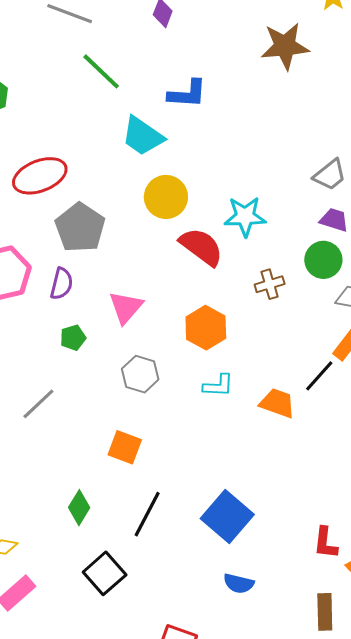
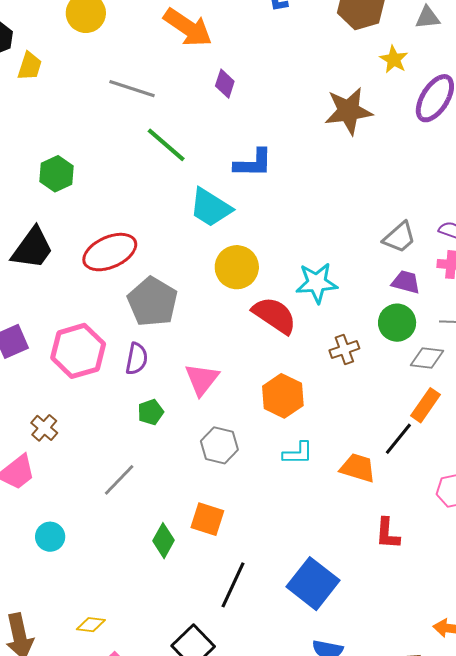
green diamond: (79, 508) -> (163, 541), moved
red L-shape: (325, 543) -> (387, 533), moved

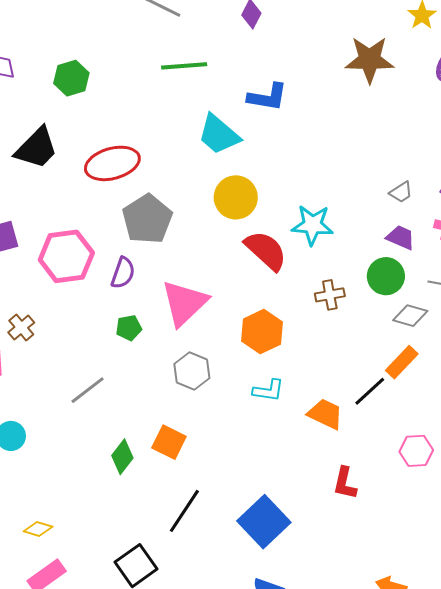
green line: (166, 145) -> (184, 66), turned -54
gray trapezoid: (399, 237) -> (401, 192), size x0.7
pink triangle: (202, 379) -> (184, 303), size x1.4

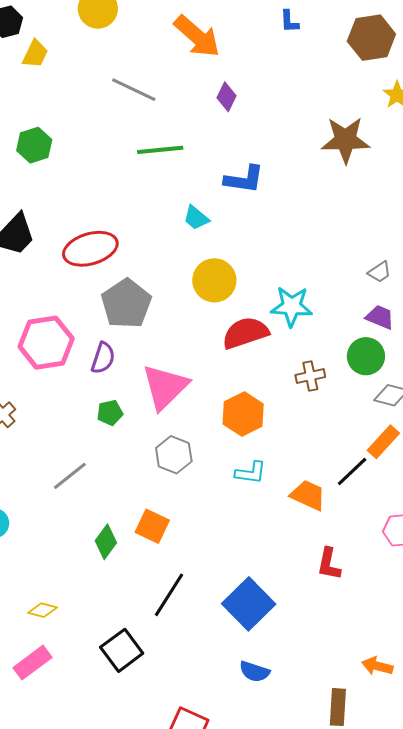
green hexagon: (71, 78) -> (34, 145), moved
cyan trapezoid: (219, 134) -> (196, 218), size x0.6
red semicircle: (266, 251) -> (245, 333), turned -60
yellow diamond: (38, 529) -> (43, 610), moved

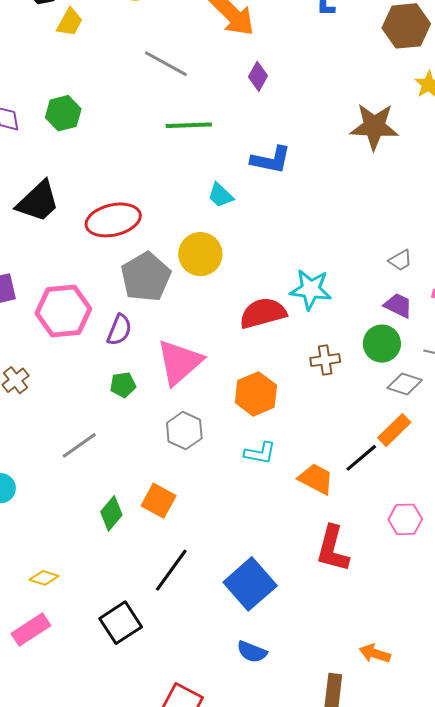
yellow circle: (214, 280) -> (200, 254), moved
red L-shape: (329, 564) -> (333, 549), size x1.4

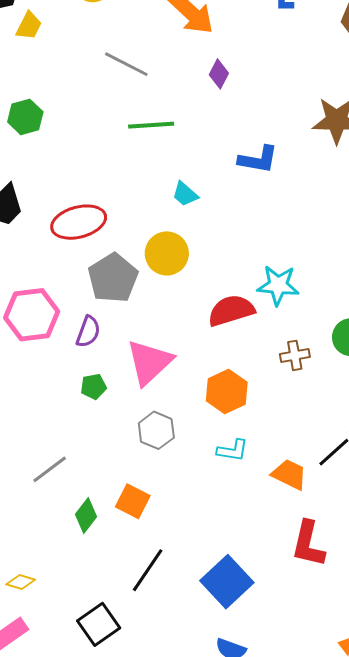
blue L-shape: (271, 160) -> (258, 160), moved
gray line: (79, 445) -> (50, 469), moved

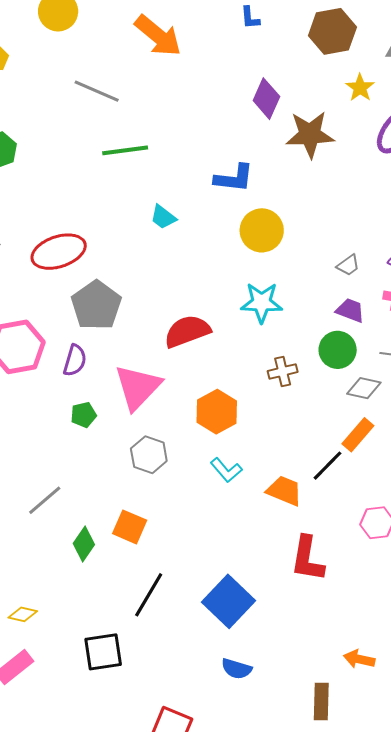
purple diamond: (219, 74) -> (266, 99), moved, size x1.4
yellow circle: (167, 253) -> (262, 230), moved
red semicircle: (231, 311) -> (187, 331), moved
cyan L-shape: (233, 450) -> (226, 470), turned 44
black square: (99, 624) -> (103, 652), turned 30

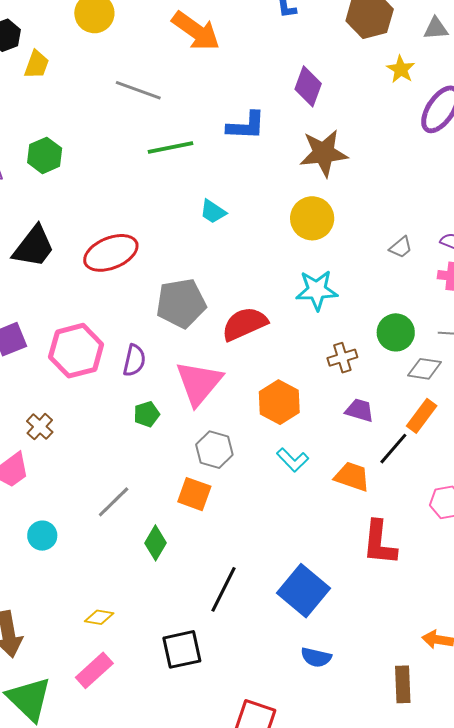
brown star: (310, 134) -> (324, 153), moved
blue L-shape: (234, 178) -> (246, 126), moved
gray pentagon: (96, 305) -> (181, 303), moved, turned 30
purple trapezoid: (350, 310) -> (359, 410), moved
orange square: (130, 527) -> (194, 494), moved

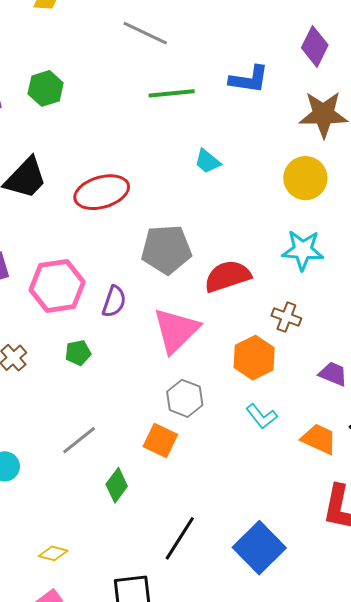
brown cross: (342, 358) -> (286, 317), moved, turned 32
green pentagon: (147, 414) -> (78, 353), moved

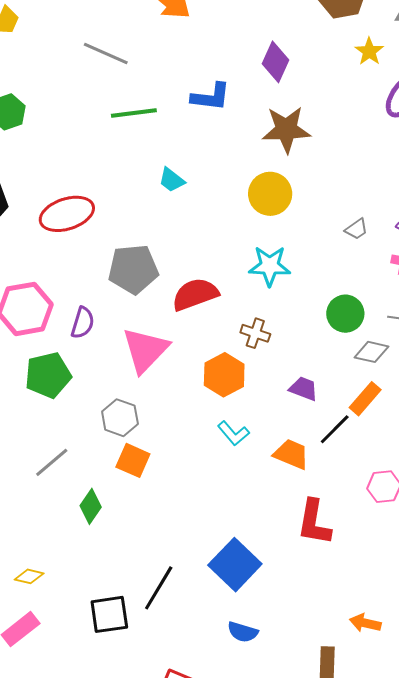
green pentagon: (78, 353) -> (48, 375), size x1.8
gray hexagon: (185, 398) -> (120, 418), moved
black line: (180, 538) -> (159, 588), moved

